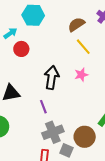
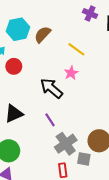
brown semicircle: (76, 24) -> (43, 34), moved
pink star: (81, 75) -> (71, 73), moved
black arrow: (52, 78) -> (51, 88), turned -45

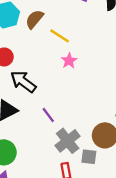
yellow line: (76, 49) -> (60, 36), moved
black arrow: (51, 88) -> (23, 82), moved

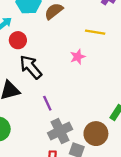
yellow line: (60, 36) -> (95, 32), moved, turned -36

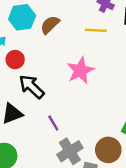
yellow line: (95, 32) -> (96, 30), moved
pink star: (78, 57) -> (80, 70), size x1.6

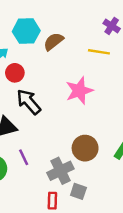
purple line: (53, 123) -> (24, 157), moved
brown circle: (108, 150) -> (85, 148), moved

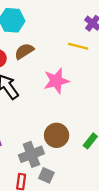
brown semicircle: (53, 41) -> (24, 51), moved

